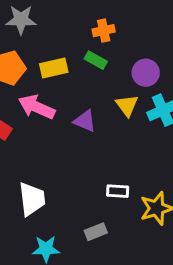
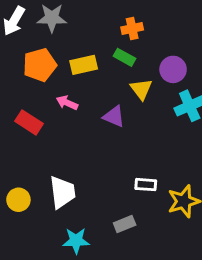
yellow triangle: (127, 105) -> (141, 89), moved
pink arrow: (37, 107) -> (67, 103), size x0.6

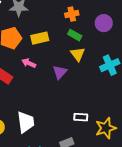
green rectangle: (125, 57) -> (75, 35), moved
purple circle: (173, 69) -> (104, 23), moved
purple triangle: (114, 116) -> (60, 72), turned 49

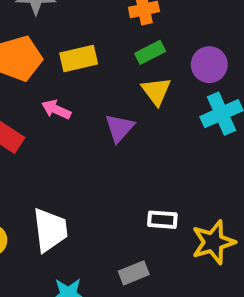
purple circle: (104, 23) -> (209, 65), moved
green rectangle: (75, 35) -> (150, 52), turned -56

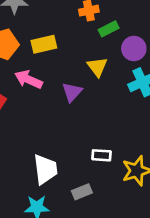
green rectangle: (150, 52) -> (109, 29), moved
pink arrow: (56, 110) -> (28, 79), size x1.4
white trapezoid: (50, 230) -> (45, 169), moved

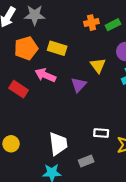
green rectangle: (109, 29) -> (113, 25), moved
yellow rectangle: (44, 44) -> (57, 48), turned 30

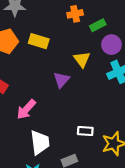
green rectangle: (113, 25) -> (98, 25), moved
pink arrow: (45, 75) -> (26, 109), moved, turned -72

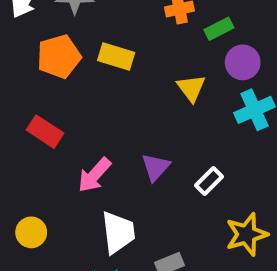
purple triangle: (61, 80) -> (156, 167), moved
white rectangle: (85, 131) -> (209, 181), moved, turned -49

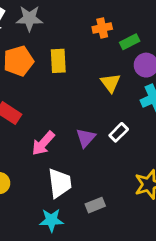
yellow rectangle: (116, 56) -> (58, 61), turned 70
white rectangle: (209, 181) -> (119, 132), moved

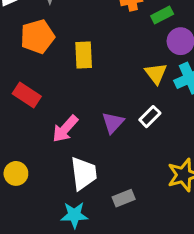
yellow rectangle: (58, 61) -> (84, 55), moved
yellow triangle: (110, 83) -> (156, 73), moved

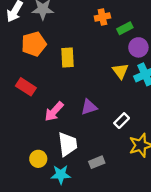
white rectangle: (150, 117) -> (122, 121), moved
purple triangle: (113, 123) -> (89, 107), turned 30
yellow circle: (16, 173) -> (38, 159), moved

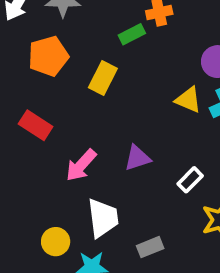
green rectangle: (125, 28) -> (132, 34), moved
yellow rectangle: (68, 58) -> (103, 78), turned 30
yellow triangle: (120, 71) -> (188, 100), turned -30

